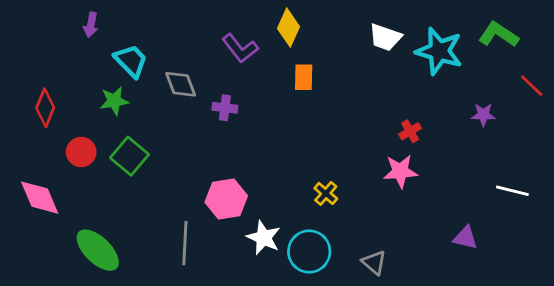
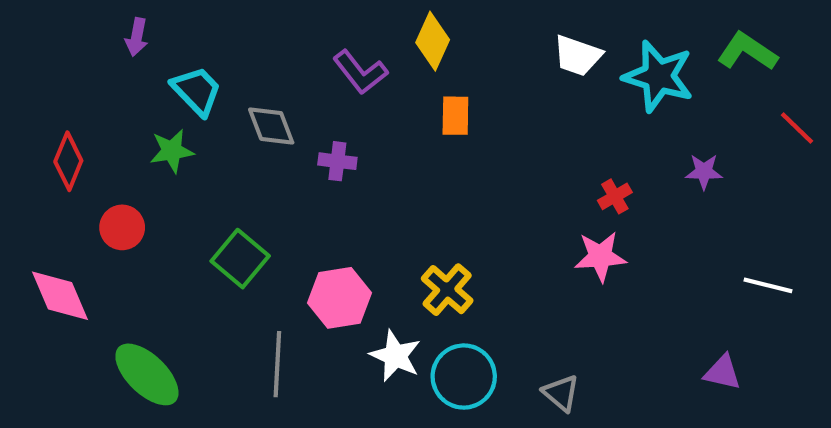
purple star: (483, 115) -> (704, 172), moved
green square: (130, 156) -> (240, 259), moved
yellow cross: (326, 193) -> (447, 290), moved, size x1.4
purple triangle: (465, 238) -> (723, 372), moved

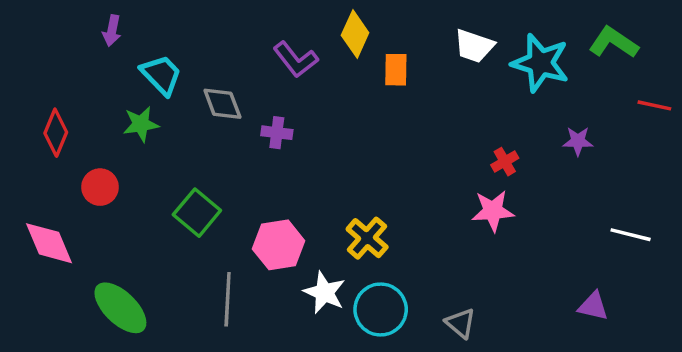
orange rectangle: (455, 116) -> (396, 70), moved
red line: (797, 128) -> (654, 105), turned -32

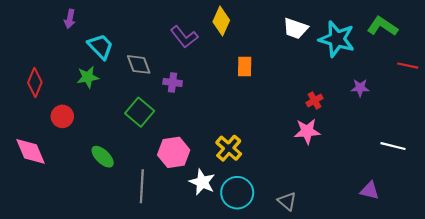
orange rectangle: (396, 70) -> (245, 67), moved
green square: (197, 213) -> (140, 112), moved
green ellipse: (120, 308) -> (103, 157), moved, size x0.7

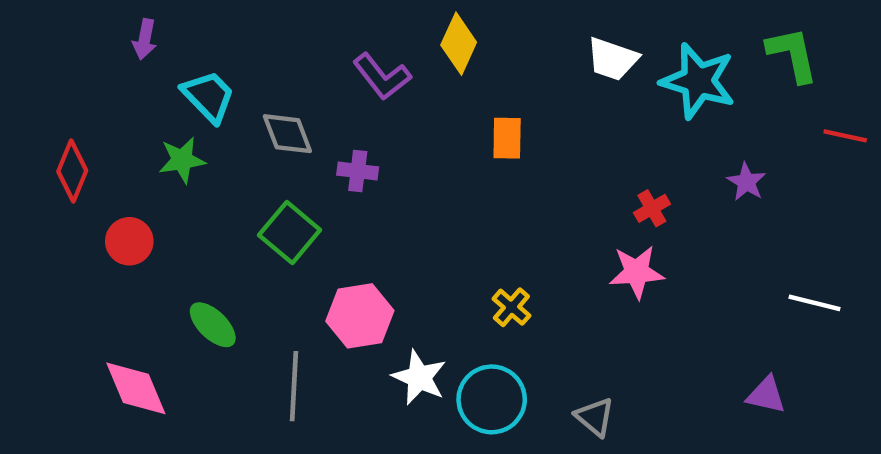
green L-shape: (382, 26) -> (793, 55), turned 44
purple star: (360, 88) -> (746, 182), turned 30
yellow cross: (229, 148) -> (511, 307), moved, size x0.7
pink diamond: (31, 151) -> (136, 388), moved

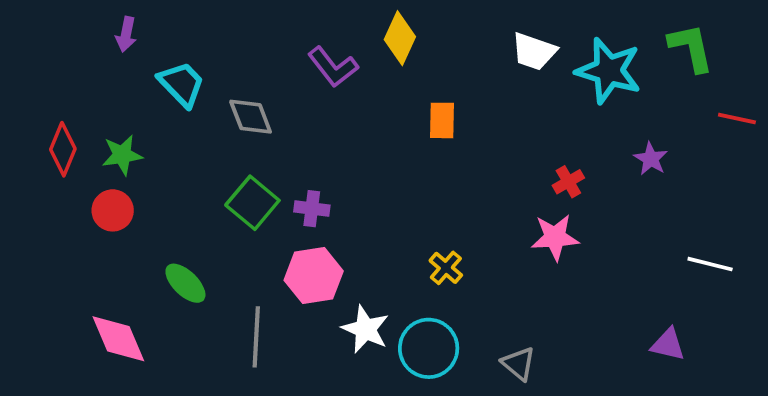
green star: (182, 160) -> (122, 155), moved
purple cross: (358, 171) -> (312, 209), moved

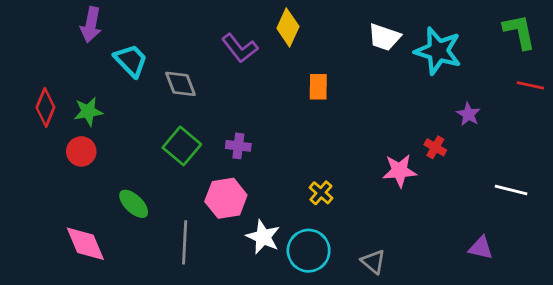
purple arrow: (126, 34) -> (91, 25), size x1.4
green L-shape: (691, 48) -> (519, 32), moved
red cross: (568, 182) -> (435, 147), moved, turned -30
purple cross: (312, 209) -> (238, 146), moved

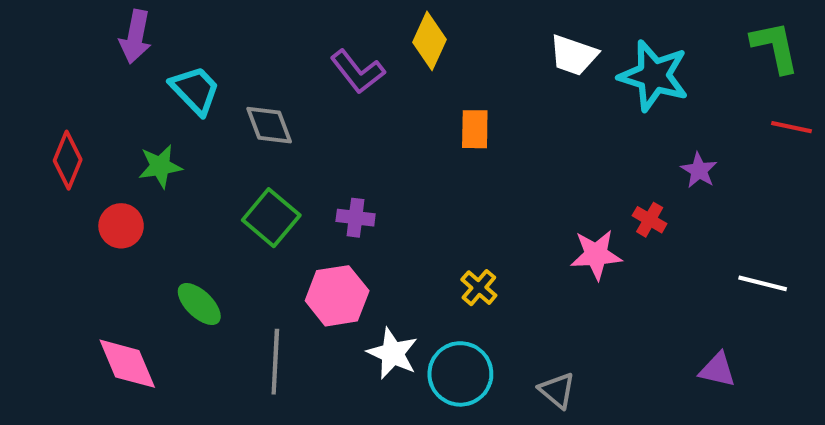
green star: (88, 112) -> (160, 166), moved

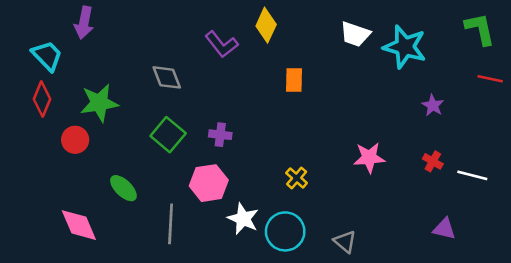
cyan trapezoid: (195, 90) -> (47, 56), moved
green star: (160, 166) -> (99, 103), size x1.4
red cross: (650, 220) -> (433, 161), moved

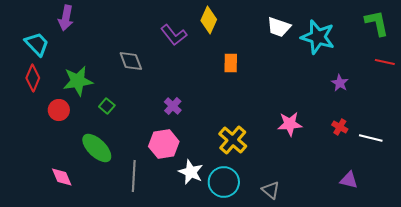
green square: (168, 135) -> (107, 106), moved, size x0.6
purple cross: (220, 135) -> (173, 106), turned 36
yellow cross: (297, 178) -> (233, 140), size x1.6
green ellipse: (123, 188) -> (97, 148), size x1.4
pink diamond: (79, 225) -> (62, 177), size x0.7

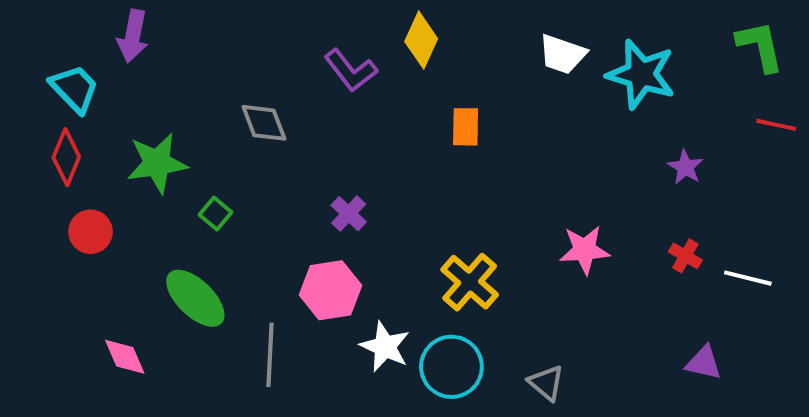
red circle: (59, 110) -> (90, 232), moved

